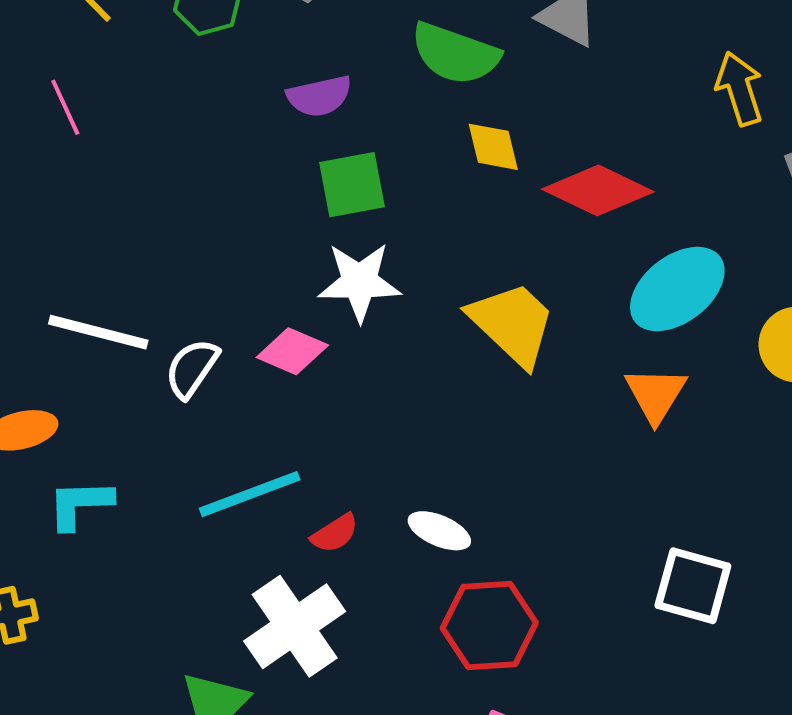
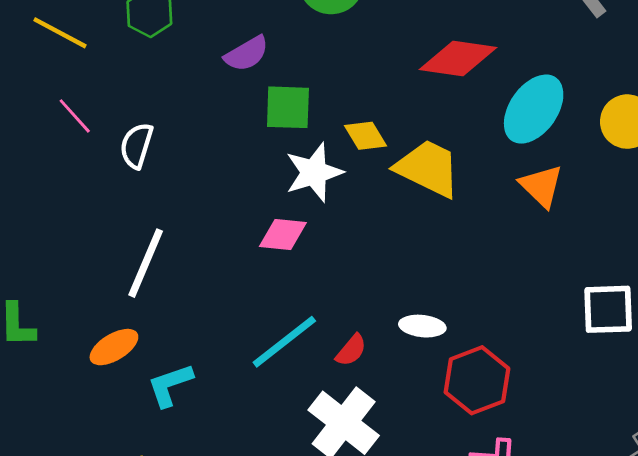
yellow diamond: (493, 147) -> (366, 136), moved
green square: (352, 185) -> (288, 107), turned 30
white line: (98, 332) -> (146, 263), turned -64
white semicircle: (192, 368) -> (137, 146), moved

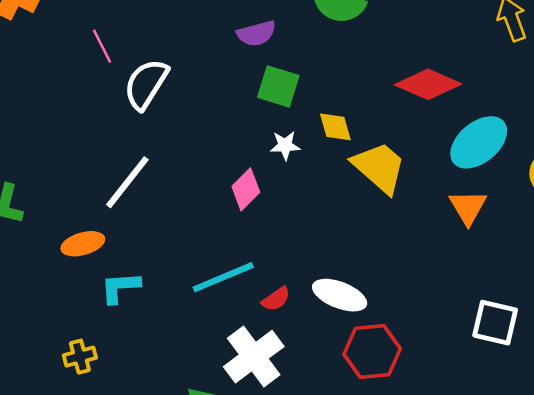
white semicircle: (137, 146) -> (146, 84), size x1.4
white star: (314, 172) -> (285, 145), size x0.6
pink diamond: (283, 235) -> (246, 189), turned -66
white ellipse: (422, 326) -> (340, 295), size x1.4

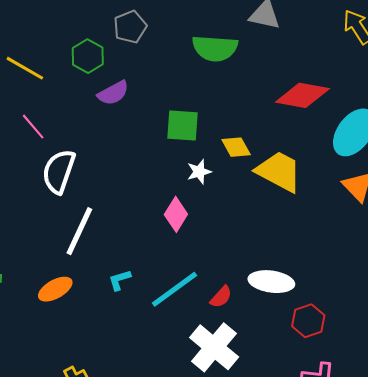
purple semicircle: (256, 33) -> (113, 93), moved
white semicircle: (146, 84) -> (59, 171), moved
cyan L-shape: (120, 287) -> (120, 280), moved, size x0.7
red hexagon: (372, 352) -> (308, 321), size x0.7

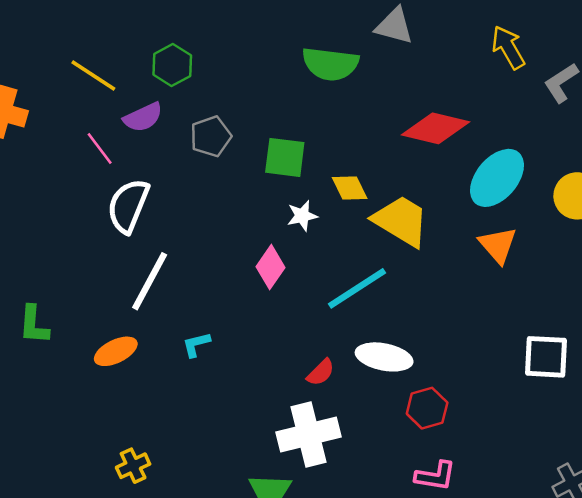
gray pentagon: (130, 27) -> (211, 136), moved
purple semicircle: (113, 93) -> (143, 117), moved
cyan line: (174, 289) -> (357, 288), moved
white cross: (214, 347) -> (309, 434), turned 33

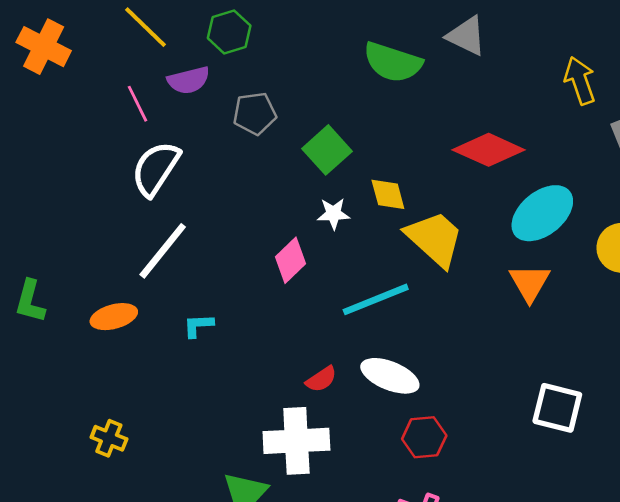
green square: (285, 157) -> (327, 150), turned 30
green L-shape: (34, 325) -> (30, 301), moved
yellow cross: (133, 466) -> (109, 438), turned 36

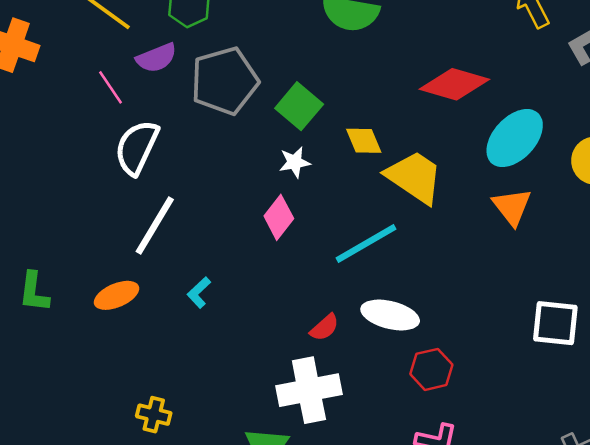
gray pentagon: (255, 113) -> (225, 81), size x1.6
white star: (333, 214) -> (295, 162), moved
cyan L-shape: (198, 325) -> (199, 292), turned -32
yellow cross: (109, 438) -> (154, 415), moved

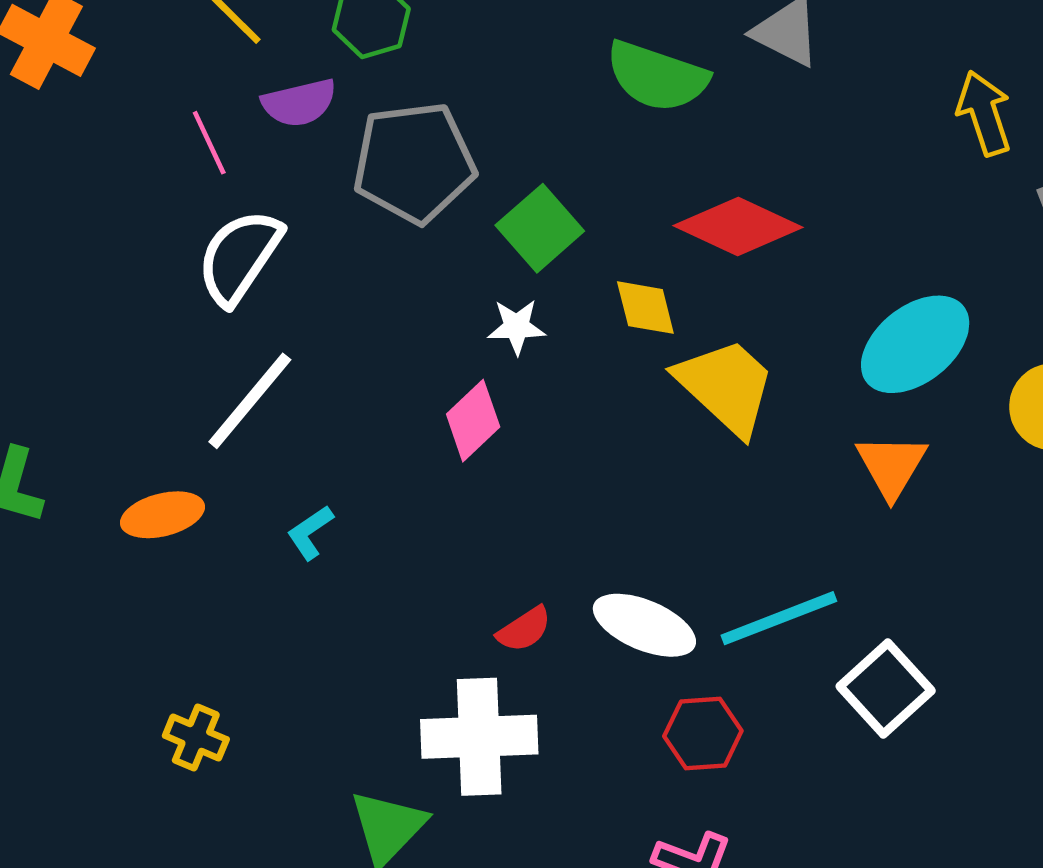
red diamond: (454, 84) -> (738, 226), moved
cyan line: (366, 243) -> (779, 618), moved
white square: (555, 323) -> (886, 689), moved, turned 33

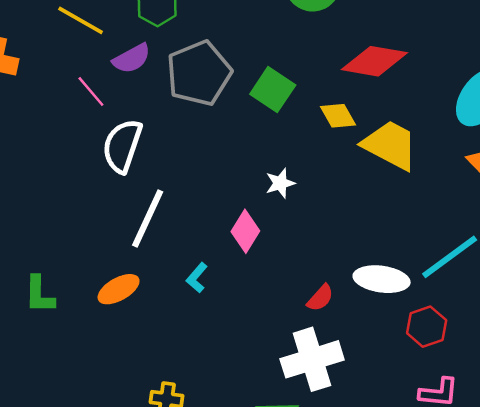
white star: (517, 327) -> (280, 183), moved
pink diamond: (473, 421) -> (245, 231), moved

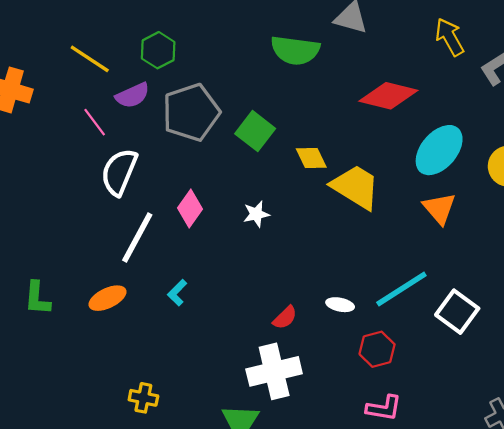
red diamond: (374, 61) -> (388, 96), moved
pink diamond: (245, 231) -> (190, 209), moved
white ellipse: (382, 279) -> (340, 305), size x0.6

